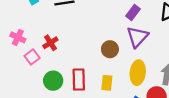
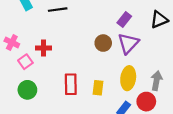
red cross: (50, 43) -> (44, 48), turned 32
brown circle: (110, 49) -> (103, 43), moved
green circle: (53, 81) -> (27, 90), moved

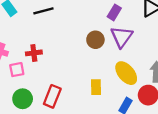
pink square: (25, 62) -> (17, 70), turned 32
yellow ellipse: (128, 78) -> (126, 73), turned -40
red rectangle: (71, 84) -> (52, 96), moved, turned 30

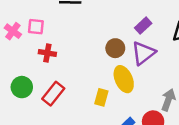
red cross: (34, 53) -> (47, 53), moved
pink square: (17, 70) -> (36, 27), moved
yellow ellipse: (126, 73) -> (124, 79), moved

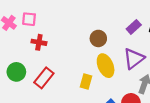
purple rectangle: (143, 26) -> (134, 27), moved
purple triangle: (143, 53) -> (134, 59), moved

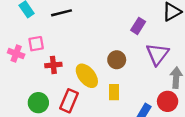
purple rectangle: (134, 27) -> (138, 26), moved
brown circle: (98, 38) -> (117, 60), moved
yellow ellipse: (106, 66) -> (87, 76), moved

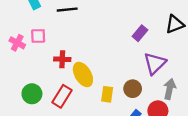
brown circle: (117, 60) -> (133, 89), moved
red cross: (53, 65) -> (62, 59), moved

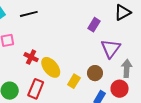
red cross: (62, 59) -> (31, 57), turned 32
yellow rectangle: (107, 94) -> (74, 81), turned 32

